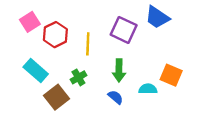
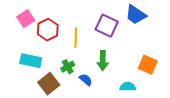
cyan rectangle: (36, 70) -> (31, 61), turned -30
cyan semicircle: (148, 89) -> (128, 87), moved
blue semicircle: (116, 97) -> (86, 80), moved

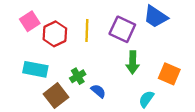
yellow line: (76, 38) -> (87, 30), moved
green arrow: (103, 61) -> (133, 62), moved
cyan semicircle: (128, 87) -> (146, 99), turned -56

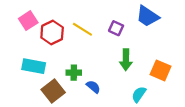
purple square: (122, 29) -> (116, 28), size x0.6
yellow line: (87, 30) -> (82, 29), turned -60
green cross: (78, 76) -> (74, 73), turned 32

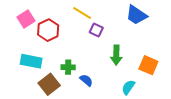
purple square: (116, 28) -> (96, 30), moved
yellow line: (82, 29) -> (82, 13), moved

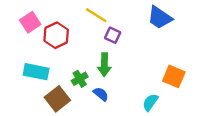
green arrow: (116, 55) -> (104, 65), moved
green cross: (68, 67) -> (80, 79), turned -32

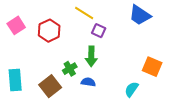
pink square: (30, 22) -> (16, 25), moved
cyan rectangle: (36, 72) -> (15, 80), moved, turned 75
blue semicircle: (101, 94) -> (88, 82), turned -32

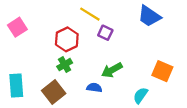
red hexagon: (49, 31) -> (67, 39), moved
green arrow: (91, 56) -> (112, 70), moved, turned 60
green cross: (70, 69) -> (65, 65), moved

